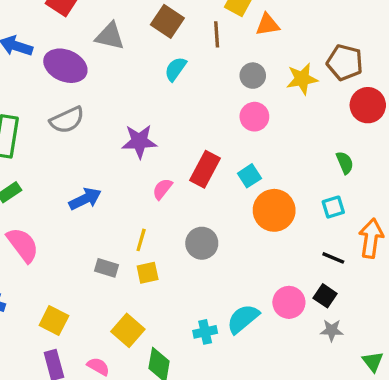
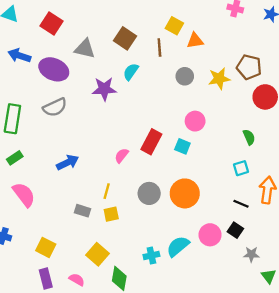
pink circle: (254, 117) -> (195, 121), moved
purple star: (139, 141) -> (104, 89), moved
cyan square: (249, 176) -> (182, 146), turned -35
orange circle: (274, 210) -> (185, 193), moved
gray star: (332, 330) -> (251, 254), moved

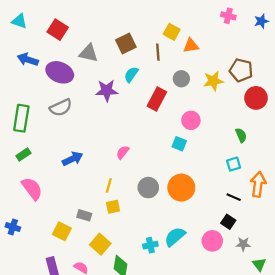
brown square: (125, 38) -> (126, 44), turned 30
red rectangle: (151, 142) -> (157, 99), moved
gray rectangle: (83, 211) -> (84, 215), moved
pink circle: (210, 235) -> (212, 241), moved
yellow square: (46, 247) -> (62, 231), moved

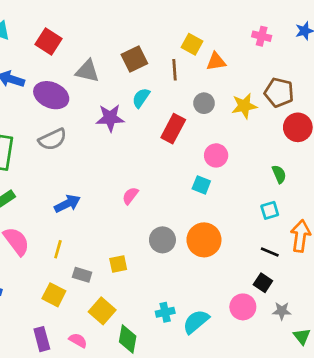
pink cross: (228, 16) -> (262, 36), moved
yellow line: (109, 185) -> (58, 249), moved
cyan semicircle: (175, 237) -> (196, 322), moved

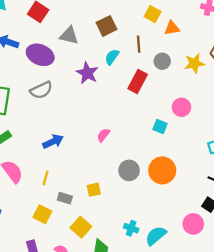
brown line: (175, 70) -> (139, 44), moved
purple star: (110, 118) -> (87, 73), turned 30
pink circle: (216, 155) -> (181, 107), moved
cyan cross: (165, 312) -> (131, 228), turned 32

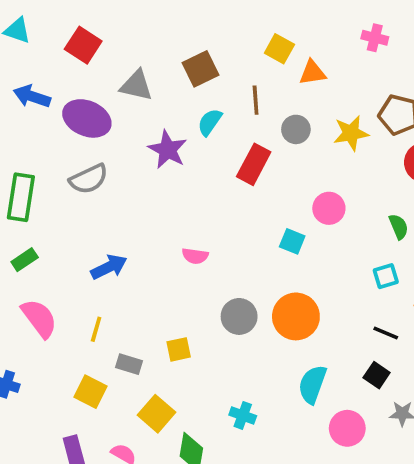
pink semicircle: (103, 135) -> (195, 256), turned -120
pink circle: (193, 224) -> (347, 428), moved
cyan semicircle: (156, 236) -> (312, 384), moved, turned -30

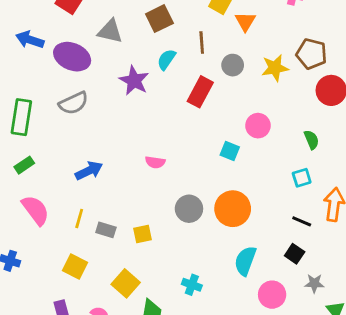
orange triangle: (312, 73) -> (245, 21), turned -50
gray rectangle: (129, 364) -> (106, 230), moved

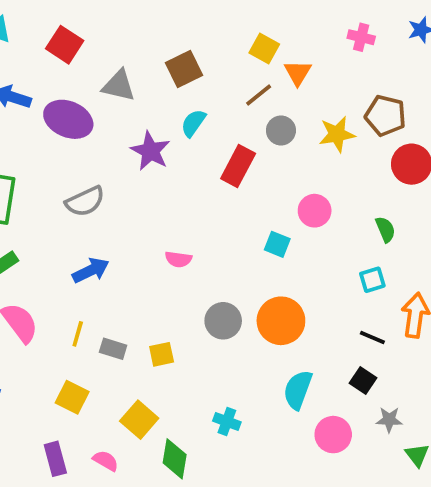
brown line: (202, 43) -> (259, 95), moved, turned 55
gray semicircle: (74, 103) -> (85, 201), moved

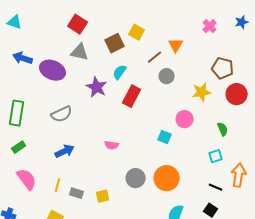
pink cross: (361, 37) -> (210, 26), turned 32
red square: (65, 45) -> (78, 24), moved
yellow square: (264, 48) -> (137, 32), moved
yellow star: (337, 134) -> (202, 92), moved
red rectangle: (238, 166) -> (132, 96), moved

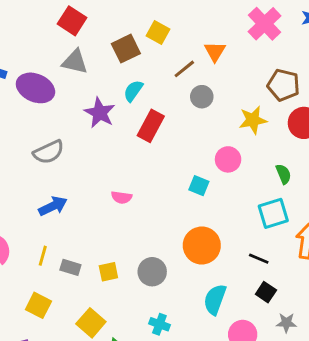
pink cross: (210, 26) -> (265, 24), size x1.6
cyan square: (216, 156) -> (273, 213), size x1.5
gray circle: (136, 178) -> (152, 272), moved
black line: (216, 187) -> (259, 259), moved

